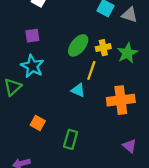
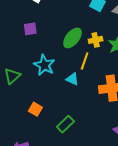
cyan star: (32, 66) -> (44, 65), moved
green rectangle: (71, 139) -> (65, 124), turned 30

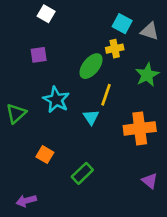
yellow cross: (96, 40) -> (115, 49), moved
cyan triangle: (72, 79) -> (91, 117), turned 32

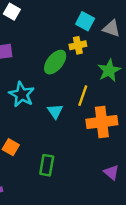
yellow line: (106, 95) -> (83, 96), moved
green rectangle: (82, 173) -> (47, 165), turned -36

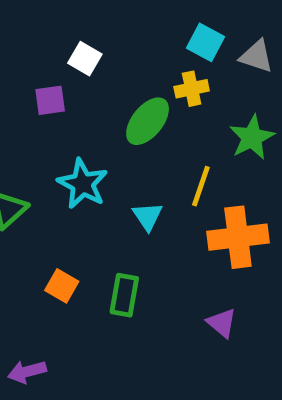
white square: (12, 12) -> (85, 59), moved
green rectangle: (47, 165) -> (124, 295), moved
purple triangle: (111, 172) -> (222, 323), moved

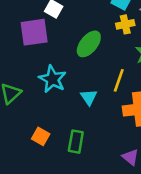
yellow cross: (192, 89) -> (125, 24), moved
purple square: (50, 100) -> (34, 32), size x1.6

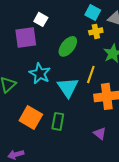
cyan triangle: (89, 97) -> (68, 87), size x1.6
orange square: (41, 136) -> (31, 117), size x1.6

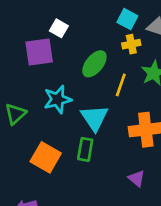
cyan star: (40, 73) -> (58, 99), turned 30
yellow line: (91, 74) -> (121, 85), moved
green rectangle: (58, 121) -> (85, 149), moved

